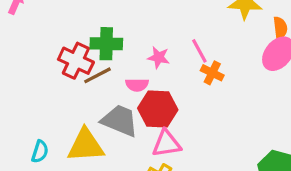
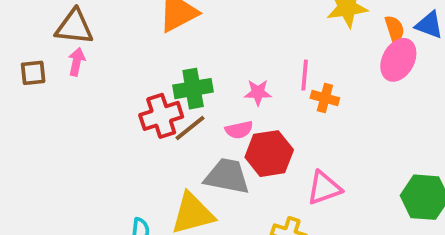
pink line: (199, 51) -> (305, 75), turned 45
red cross: (76, 61) -> (161, 116), turned -32
pink triangle: (166, 144) -> (324, 188), moved

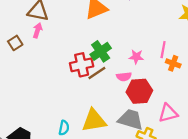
brown square: (33, 73) -> (15, 43), moved, turned -32
green cross: (193, 89) -> (101, 51), turned -30
gray trapezoid: (227, 176) -> (131, 120), moved

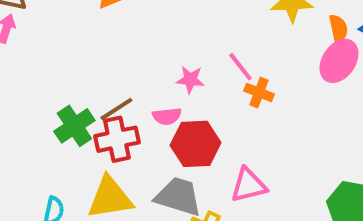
pink line: (163, 50) -> (240, 67), turned -49
green cross: (101, 51) -> (74, 126), moved
red cross: (82, 65) -> (117, 139), moved

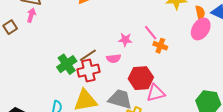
red hexagon: (196, 144) -> (141, 78), moved

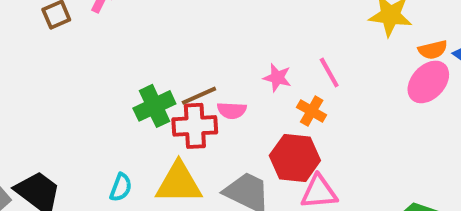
orange semicircle: (200, 13) -> (433, 50), turned 80
orange cross: (160, 46) -> (312, 111), moved
pink semicircle: (114, 58) -> (232, 110), moved

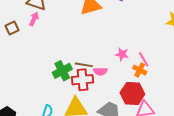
pink line: (329, 72) -> (144, 59), moved
brown line: (199, 96) -> (84, 65), turned 36

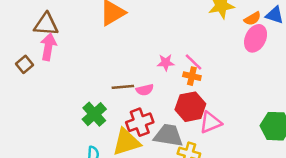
pink arrow: (34, 19) -> (48, 47), size x1.5
green cross: (62, 71) -> (94, 114), moved
red cross: (82, 80) -> (140, 122), moved

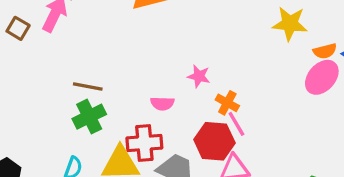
pink line: (194, 62) -> (236, 124), moved
brown square: (25, 64) -> (18, 28), turned -35
brown line: (123, 87) -> (88, 86), moved

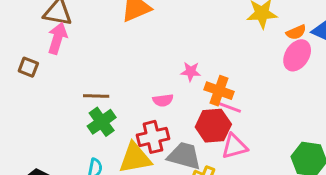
brown square: (18, 28) -> (28, 67), moved
orange cross: (227, 103) -> (219, 91), size x1.4
pink line: (236, 124) -> (230, 108), turned -30

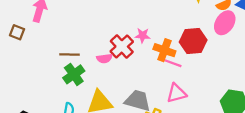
pink semicircle: (163, 100) -> (104, 58), moved
red hexagon: (213, 126) -> (193, 41), moved
red cross: (153, 137) -> (122, 46), moved, turned -30

